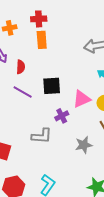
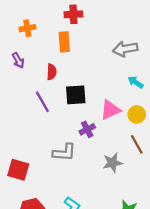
red cross: (39, 19) -> (73, 14), moved
red semicircle: (21, 67) -> (52, 72), moved
purple line: (23, 92) -> (42, 102), turned 30

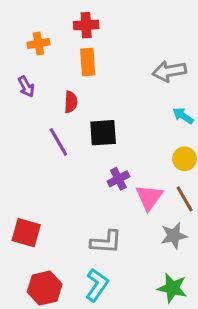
red cross: (73, 14) -> (86, 25), moved
pink triangle: (110, 110) -> (149, 197), moved, turned -30
gray L-shape: (64, 152) -> (106, 242), moved
gray star: (113, 163) -> (174, 236), moved

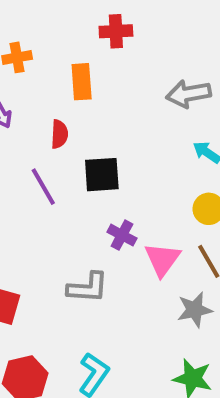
red cross: (86, 25) -> (116, 31), moved
purple cross: (118, 179) -> (122, 235), turned -35
gray L-shape: (106, 242) -> (88, 288), moved

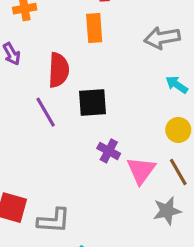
orange rectangle: (82, 82) -> (94, 28), moved
red semicircle: (59, 134) -> (59, 70), size x1.5
gray L-shape: (88, 288) -> (54, 221), moved

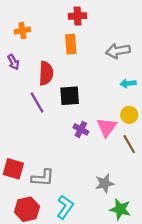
cyan arrow: (177, 85) -> (128, 83), turned -40
pink triangle: (141, 170) -> (107, 127), moved
gray star: (167, 211) -> (104, 183), moved

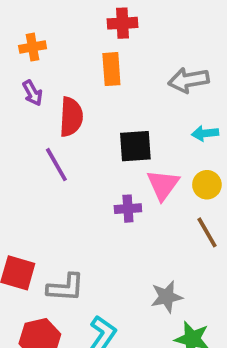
purple arrow: (13, 62) -> (33, 93), moved
black square: (70, 96) -> (135, 146), moved
pink triangle: (107, 127) -> (163, 185), moved
purple cross: (81, 129) -> (128, 209), turned -32

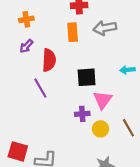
gray arrow: (189, 80) -> (105, 28), moved
purple arrow: (33, 93) -> (26, 46), turned 72
yellow circle: (207, 185) -> (101, 129), moved

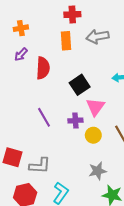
black square: (87, 77) -> (80, 85), turned -30
purple line: (40, 88) -> (44, 117), moved

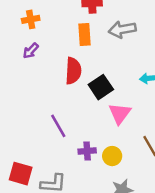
red semicircle: (43, 68) -> (73, 71), moved
purple cross: (75, 121) -> (87, 151), moved
yellow circle: (93, 135) -> (112, 156), moved

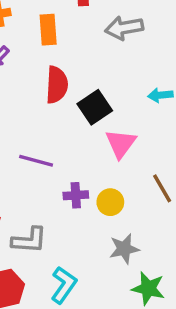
orange rectangle: (85, 34) -> (48, 30), moved
purple line: (58, 126) -> (36, 161), turned -45

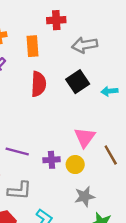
black square: (95, 107) -> (78, 82), moved
pink triangle: (121, 143) -> (85, 137), moved
purple line: (36, 161) -> (17, 152), moved

